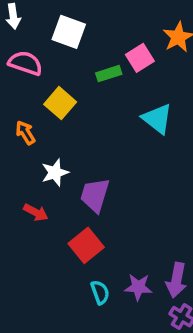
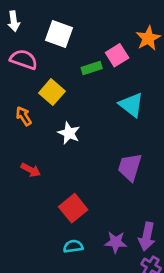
white star: (55, 173) -> (69, 133), moved, turned -30
purple trapezoid: (95, 195) -> (130, 167), moved
red arrow: (36, 212) -> (31, 170), moved
cyan semicircle: (100, 292) -> (73, 246), moved, turned -78

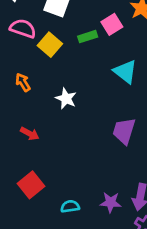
yellow square: (52, 92) -> (50, 45), moved
red square: (73, 208) -> (31, 185), moved

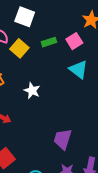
pink square: (112, 24) -> (74, 41), moved
purple trapezoid: (124, 131) -> (63, 139), moved

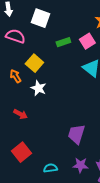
yellow square: (19, 48) -> (34, 63), moved
white star: (32, 91) -> (38, 88), moved

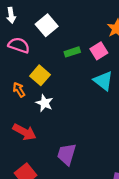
white square: (40, 18) -> (47, 25), turned 30
red arrow: (20, 114) -> (24, 132), size x1.5
purple trapezoid: (76, 134) -> (67, 154), moved

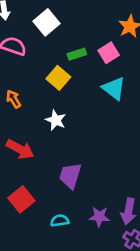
yellow square: (40, 75) -> (58, 78), moved
white star: (44, 103) -> (56, 120), moved

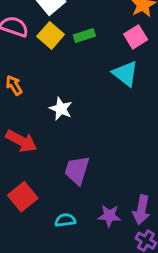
pink square: (109, 53) -> (136, 37), moved
yellow square: (58, 78) -> (51, 35), moved

